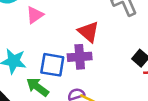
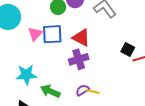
blue square: (52, 65) -> (52, 34), moved

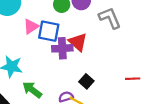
black square: (128, 49) -> (86, 81), moved
purple cross: (79, 59) -> (62, 48), moved

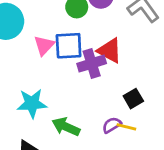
black square: (86, 81) -> (133, 99), turned 32

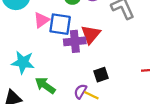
red triangle: (110, 51) -> (91, 34), turned 30
purple semicircle: (112, 125) -> (80, 91), turned -40

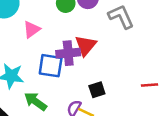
blue square: (60, 24) -> (51, 66), moved

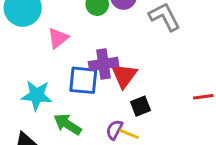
red triangle: (86, 45) -> (124, 76), moved

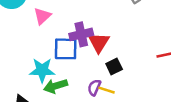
cyan star: (37, 95) -> (42, 70), moved
green arrow: (68, 124) -> (56, 86), turned -45

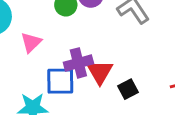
black square: (114, 66) -> (128, 89), moved

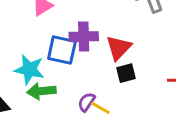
red triangle: (100, 72) -> (119, 48), moved

